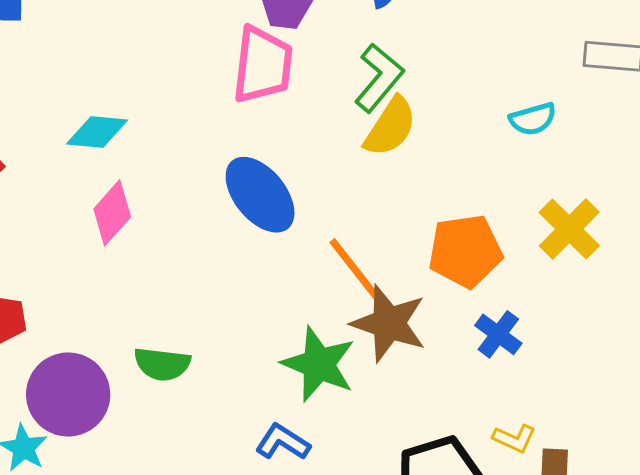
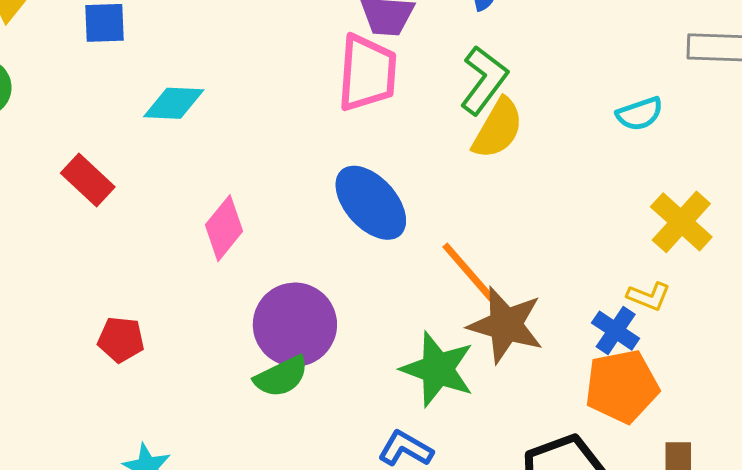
cyan diamond: (97, 132) -> (174, 103), moved
orange pentagon: (465, 251) -> (622, 386), moved
green semicircle: (162, 364) -> (281, 377), turned -30
purple circle: (68, 394) -> (295, 325), moved
yellow L-shape: (514, 438) -> (649, 296), moved

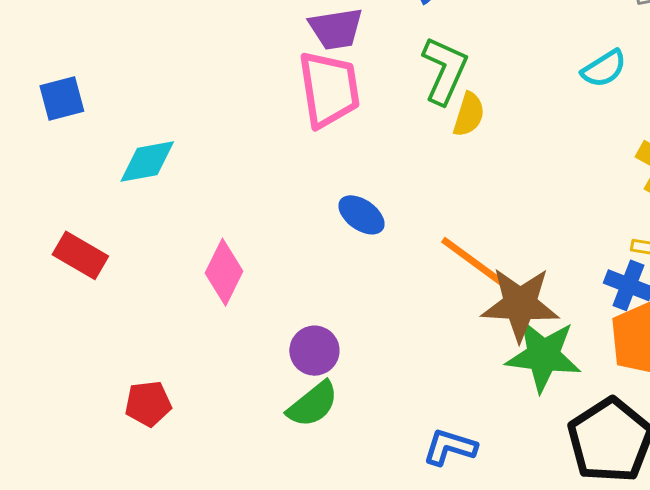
yellow semicircle: (498, 129) -> (469, 114), size x0.7
blue ellipse: (371, 203) -> (361, 215), size x0.6
purple circle: (295, 325) -> (314, 351), size x0.6
green star: (438, 369) -> (543, 356), moved

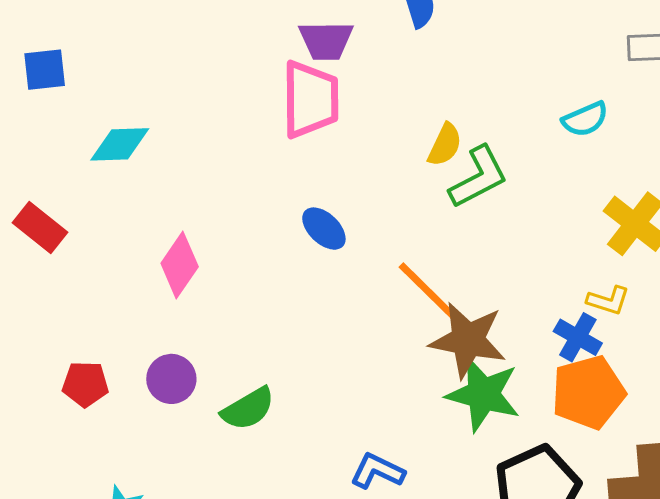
green L-shape: (445, 70) -> (479, 177), moved, turned 30
purple circle: (314, 351) -> (171, 379), moved

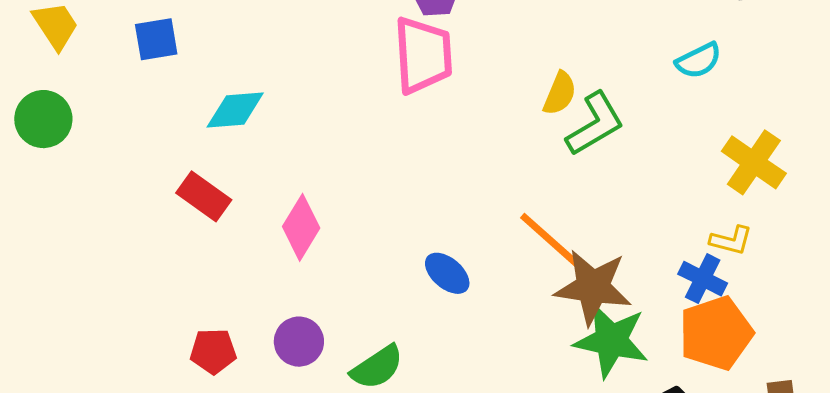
red rectangle: (40, 228) -> (204, 196), moved
blue ellipse: (324, 229) -> (447, 273), moved

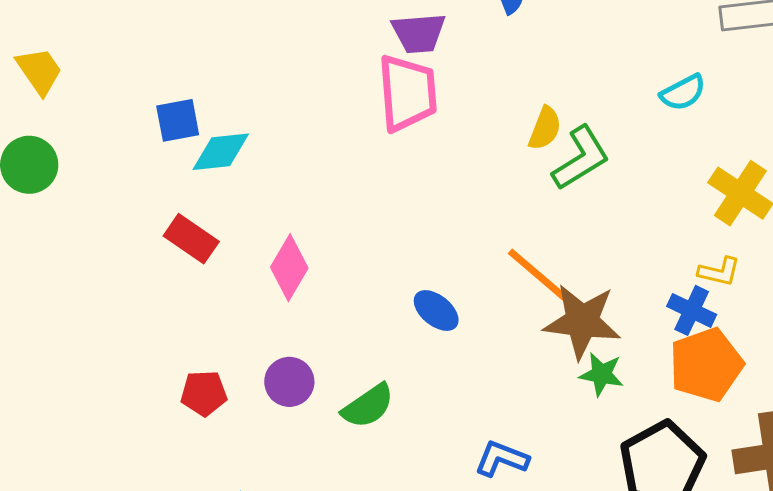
blue square: (156, 39) -> (178, 120), moved
green star: (611, 340) -> (601, 374), size x0.6

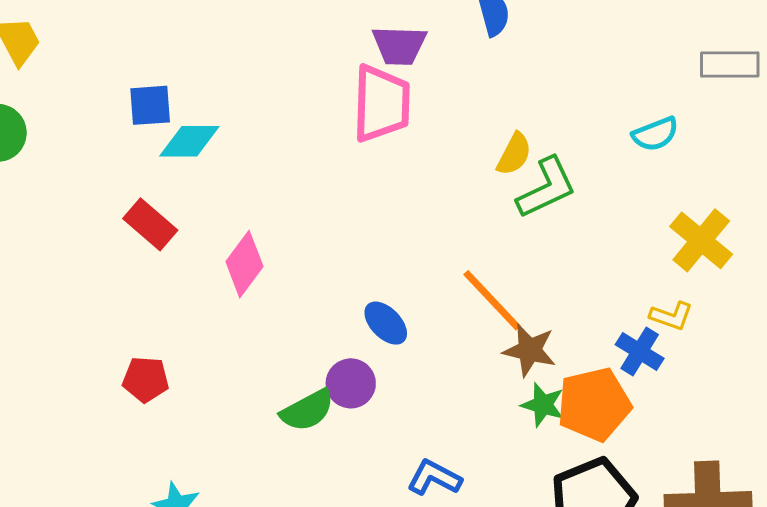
brown star: (582, 321) -> (530, 350), size x0.7
orange pentagon: (706, 365) -> (594, 404), moved
purple circle: (289, 382) -> (351, 383), moved

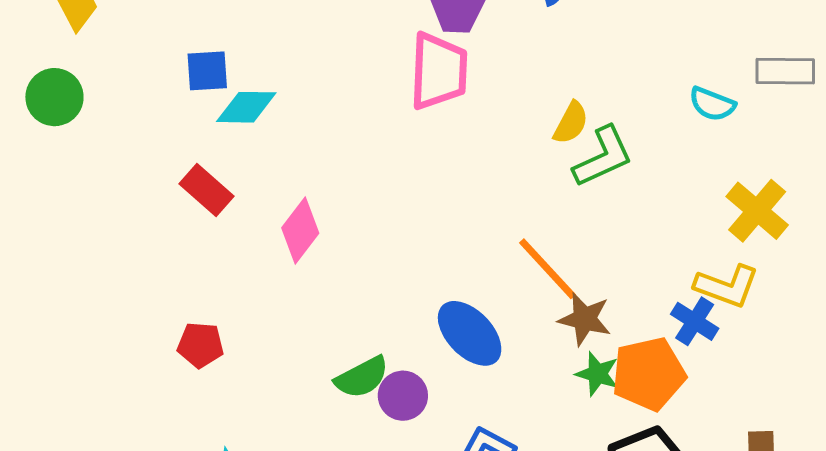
gray rectangle: (730, 65) -> (785, 71), moved
cyan semicircle: (655, 134) -> (712, 104), turned 42
yellow L-shape: (671, 316) -> (727, 286), size x1.5
blue ellipse: (386, 323) -> (470, 333), moved, size x1.5
purple circle: (351, 383) -> (403, 396), moved

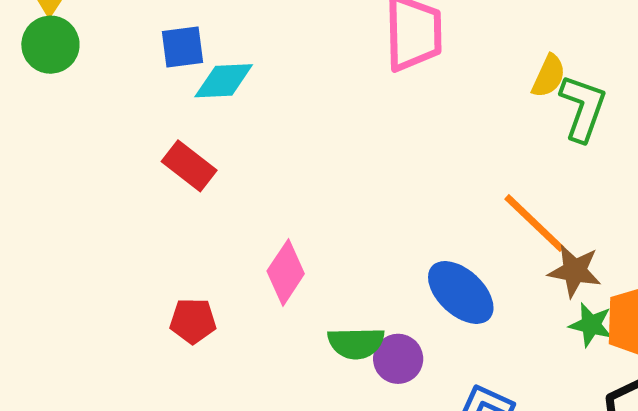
green circle: (54, 97) -> (50, 45), moved
green L-shape: (603, 157) -> (583, 108), turned -42
pink diamond: (300, 230) -> (286, 272), moved
green semicircle: (362, 377) -> (356, 343), turned 30

